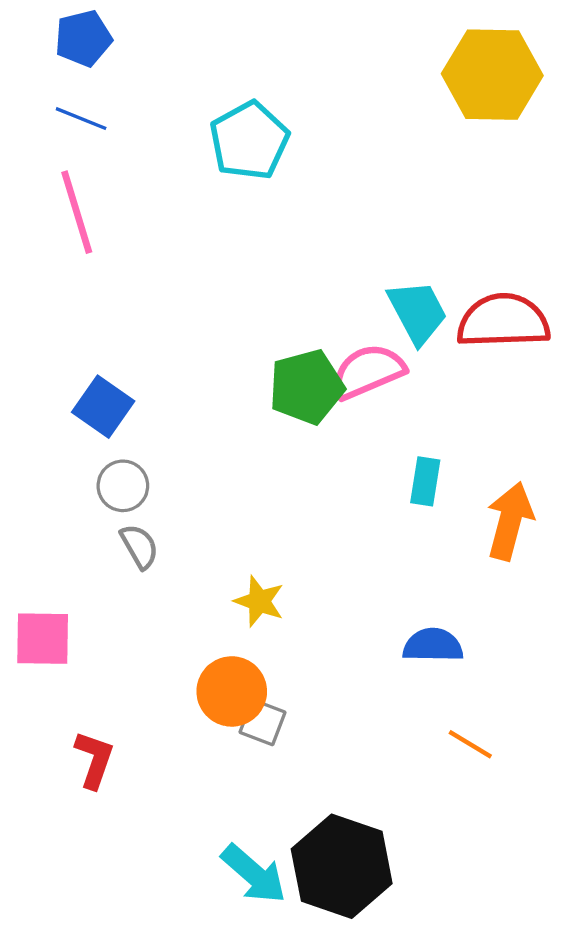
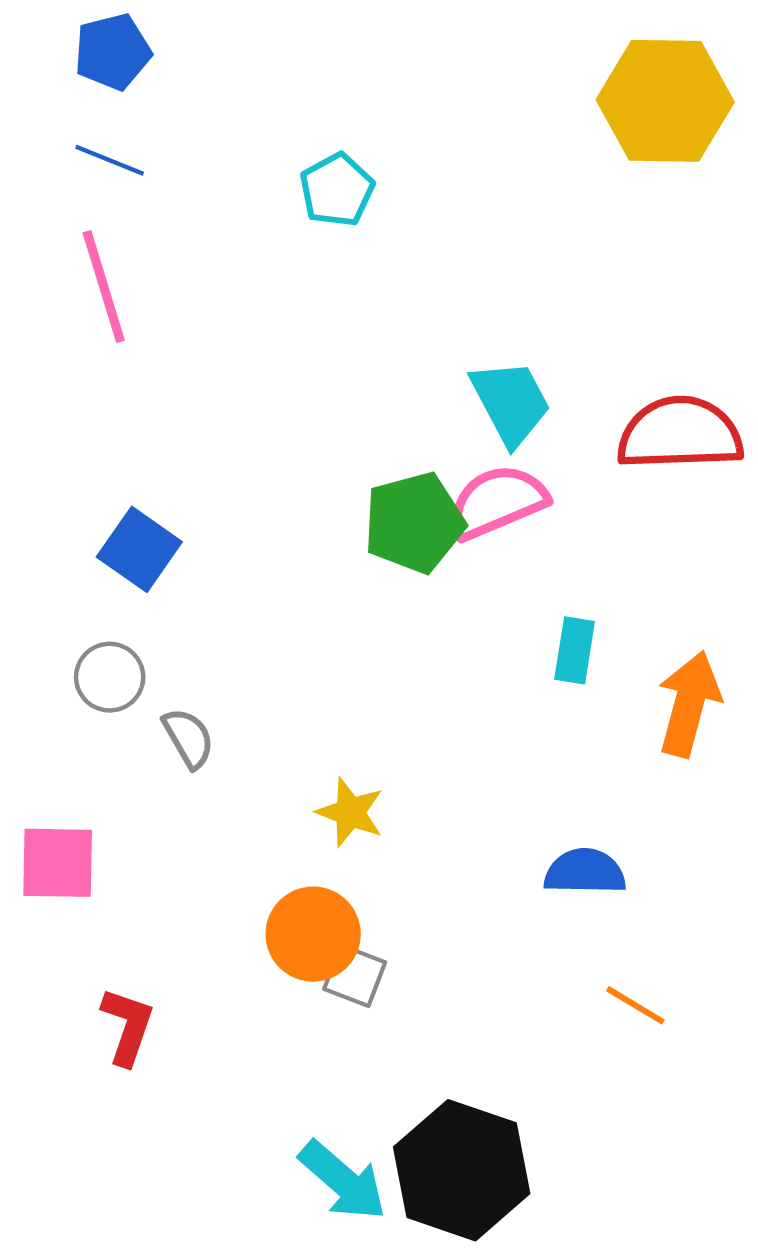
cyan pentagon: (249, 141) -> (337, 190), size x0.7
cyan trapezoid: (418, 312) -> (511, 402), moved
gray circle: (123, 486) -> (110, 677), moved

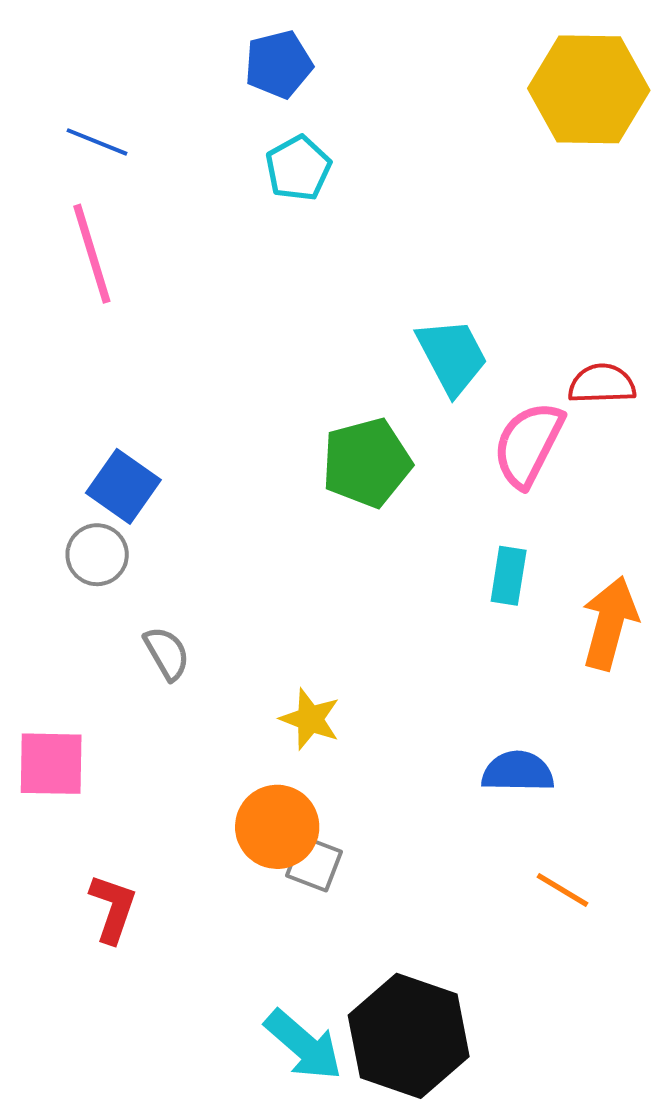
blue pentagon: (113, 52) -> (278, 64), moved
red semicircle: (680, 434) -> (602, 384), size x0.6
pink semicircle: (497, 502) -> (528, 444), moved, turned -40
gray circle: (110, 677) -> (97, 555), moved

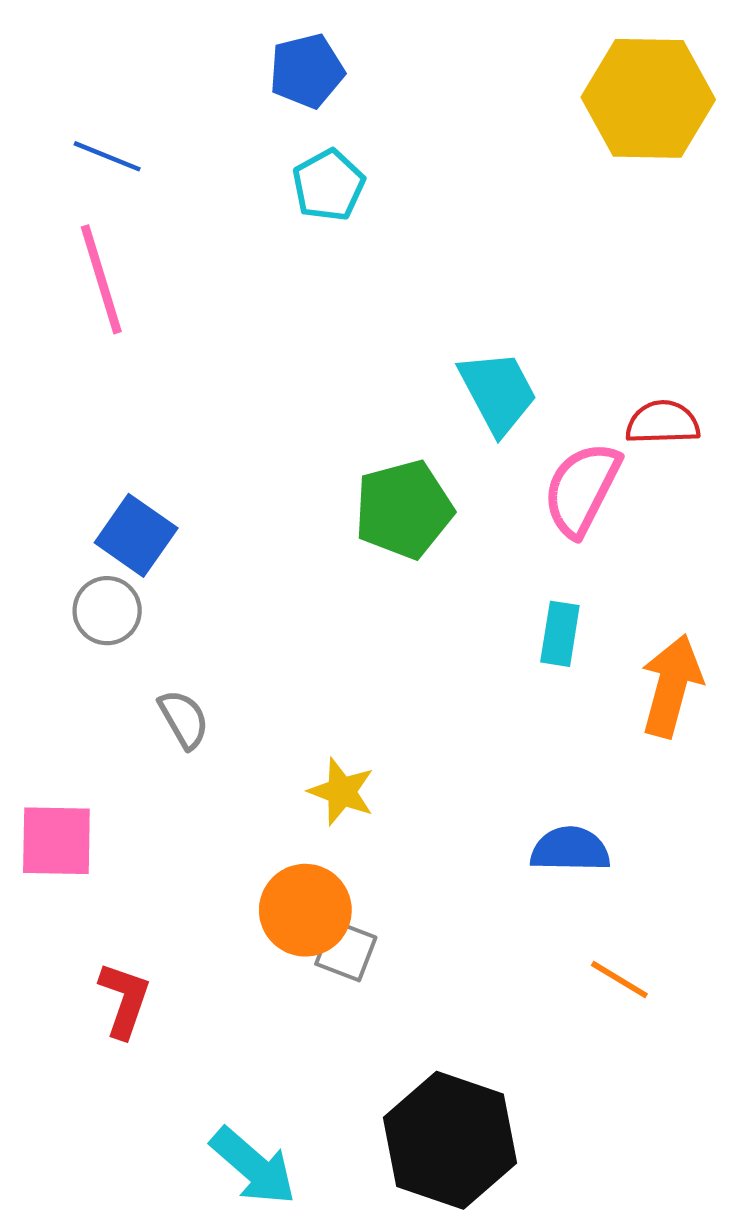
cyan arrow: (303, 1045) -> (253, 1166), moved

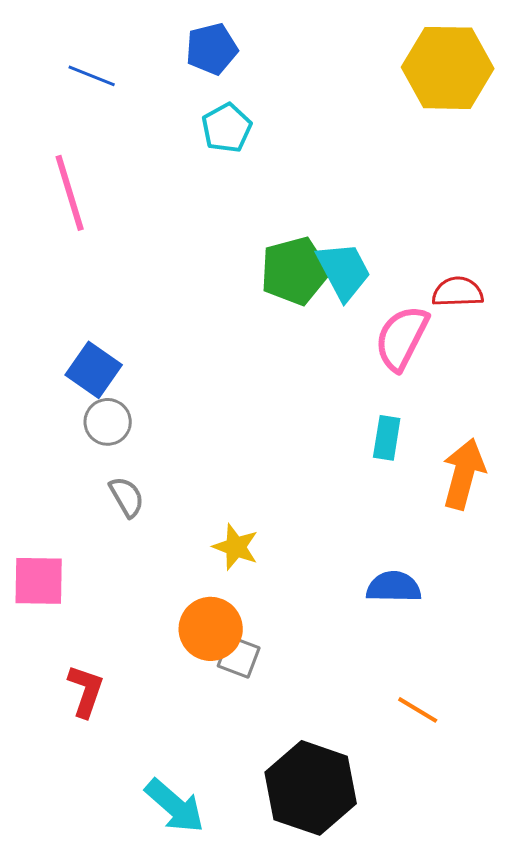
blue line: (107, 156) -> (92, 76), moved
green pentagon: (404, 509) -> (295, 271), moved
gray circle: (107, 611) -> (108, 422), moved
orange line: (619, 980) -> (418, 710), moved

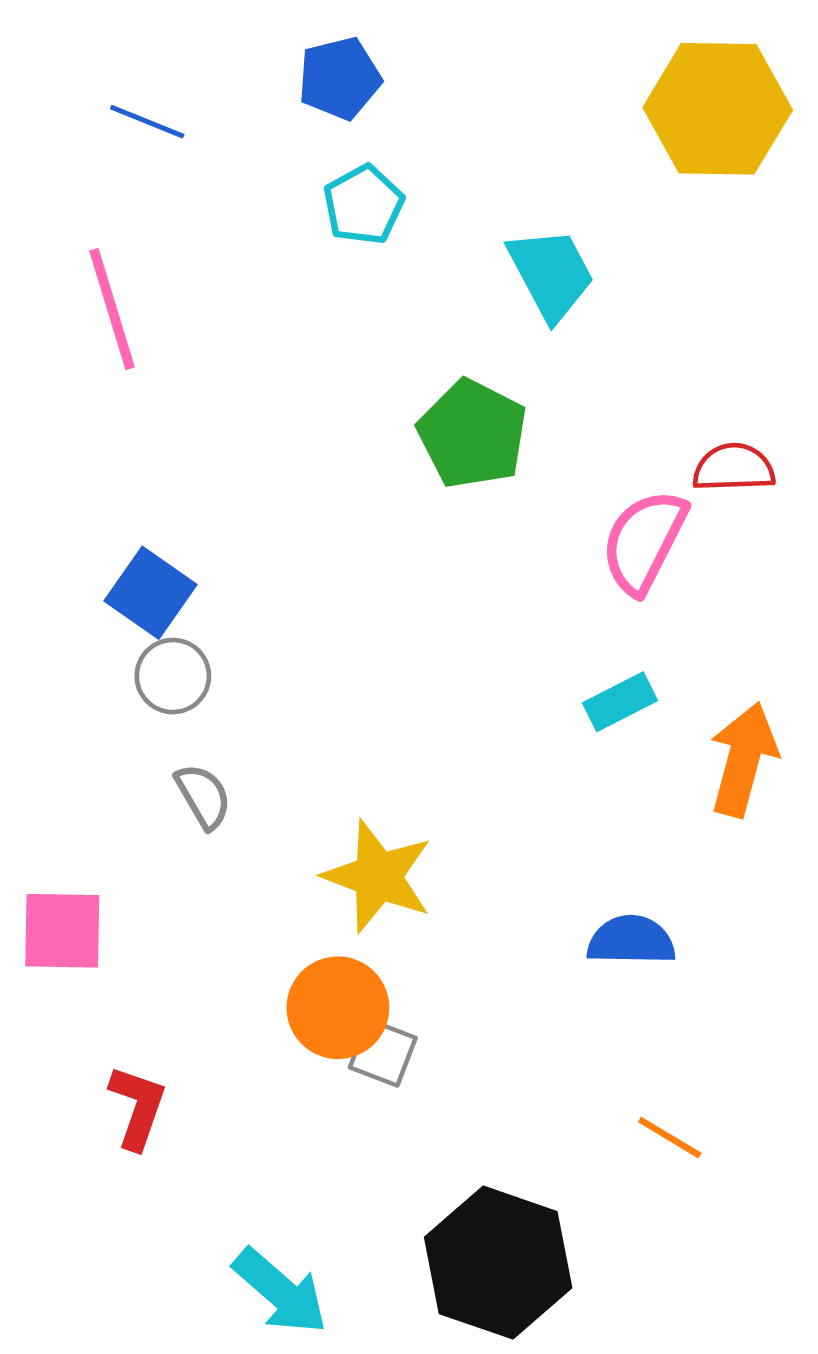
green pentagon: (295, 271) -> (473, 434), turned -30
cyan trapezoid: (344, 271) -> (551, 274), moved
cyan rectangle: (387, 438) -> (620, 702), turned 54
yellow star: (236, 547) -> (378, 876), size x1.5

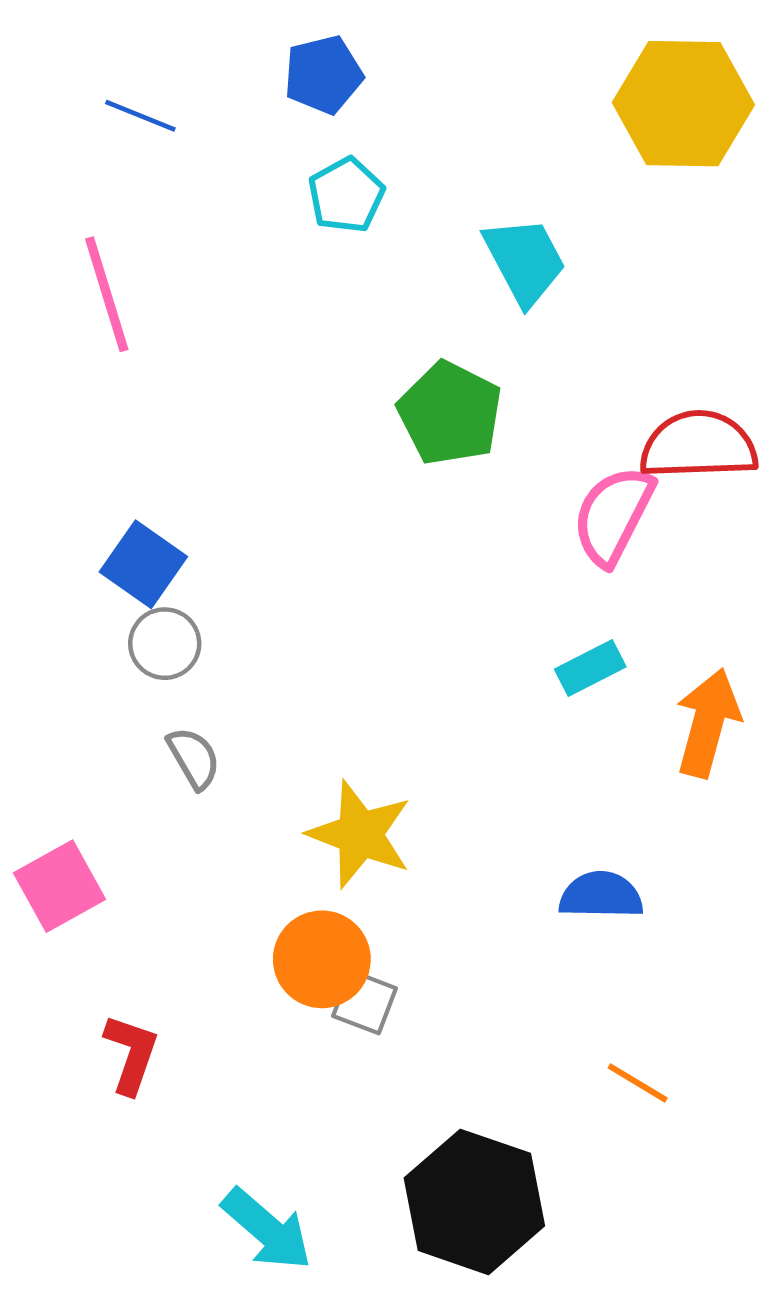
red semicircle: (734, 468) -> (699, 445), size x1.5
pink square: (62, 931) -> (59, 886), turned -30

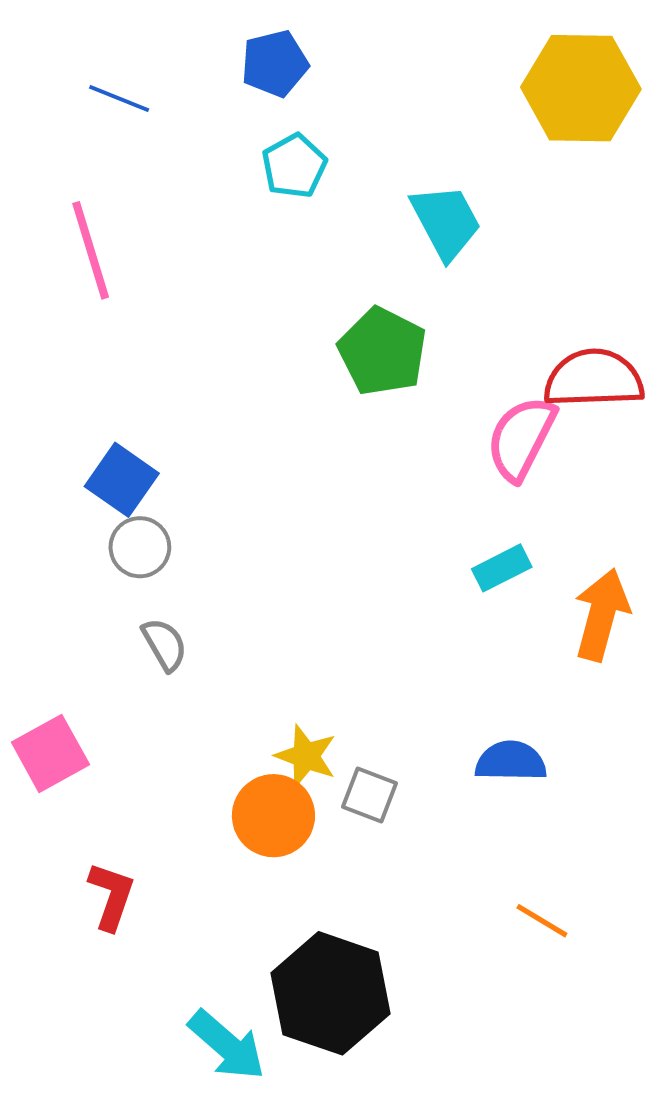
yellow star: (360, 834) -> (306, 756), moved, size x0.7
gray square: (365, 1002) -> (369, 795), moved
black hexagon: (474, 1202) -> (331, 993), moved

